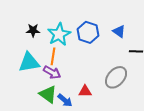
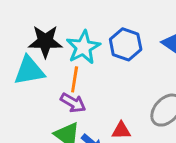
black star: (33, 30) -> (45, 41), size x1.6
cyan triangle: (29, 62) -> (29, 71), moved

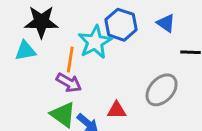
cyan star: (83, 47) -> (95, 42), moved
cyan triangle: (29, 71) -> (25, 51), size x0.7

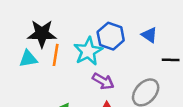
orange line: (70, 59) -> (56, 55), moved
purple arrow: (69, 83) -> (103, 81), moved

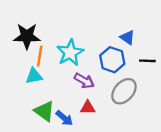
blue hexagon: (111, 36) -> (112, 60), moved
cyan triangle: (28, 59) -> (34, 76), moved

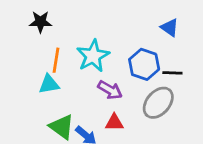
black star: (27, 36) -> (40, 22), moved, size x0.7
blue triangle: (127, 37) -> (170, 28), moved
black line: (147, 61) -> (172, 73), moved

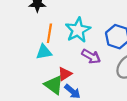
red triangle: (114, 123) -> (65, 74), moved, turned -32

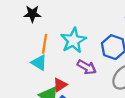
cyan triangle: (44, 52) -> (39, 63), turned 42

